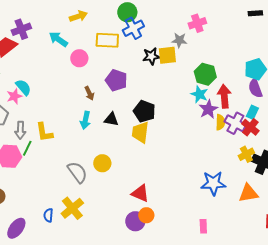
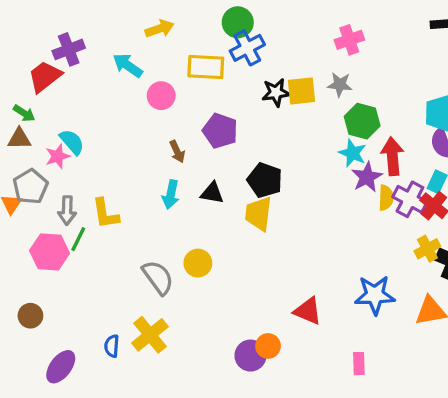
gray star: (179, 40) -> (340, 85), moved
red triangle: (140, 193) -> (308, 311), moved

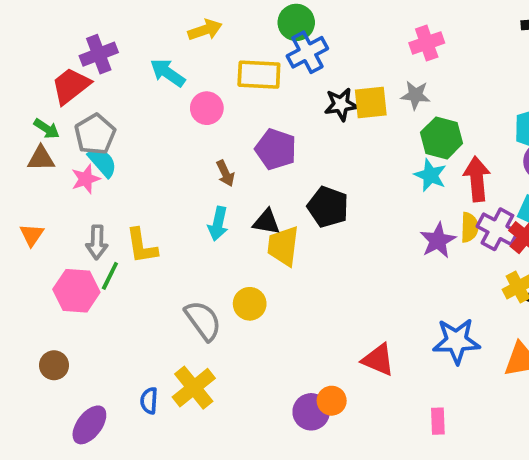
purple star: (367, 177) -> (438, 240), moved
gray pentagon: (30, 187) -> (95, 134), moved
yellow trapezoid: (258, 214) -> (283, 246), moved

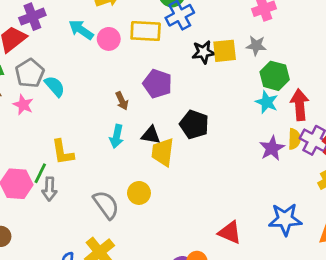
pink circle: (207, 108) -> (109, 39), moved
cyan semicircle: (102, 162) -> (55, 86), moved
pink star: (86, 179) -> (23, 105), turned -30
gray arrow: (97, 242) -> (49, 189), moved

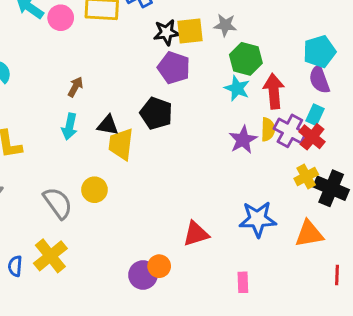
purple pentagon: (157, 84) -> (174, 68), moved
brown arrow: (122, 101) -> (75, 87), turned -126
red triangle: (230, 232) -> (196, 234), turned -40

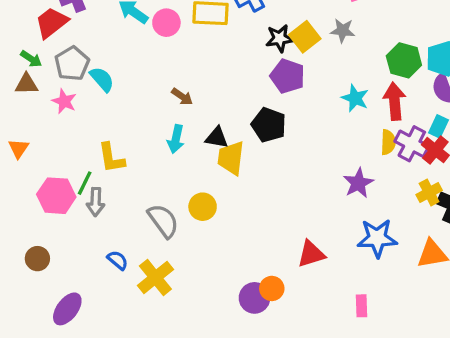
yellow square: (190, 31) -> (305, 37), turned -32
green hexagon: (246, 59) -> (404, 60), moved
brown arrow: (75, 87) -> (182, 97), turned 96
purple star: (243, 140) -> (358, 183), moved
blue semicircle: (15, 266) -> (118, 260), moved, turned 126

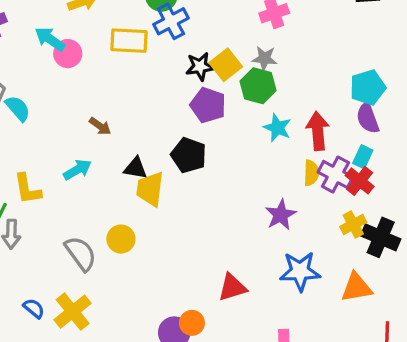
pink circle: (166, 23) -> (68, 54), moved
green hexagon: (404, 60) -> (258, 86), moved
cyan arrow: (176, 139) -> (77, 170), moved, turned -132
blue semicircle: (118, 260) -> (34, 308), moved

